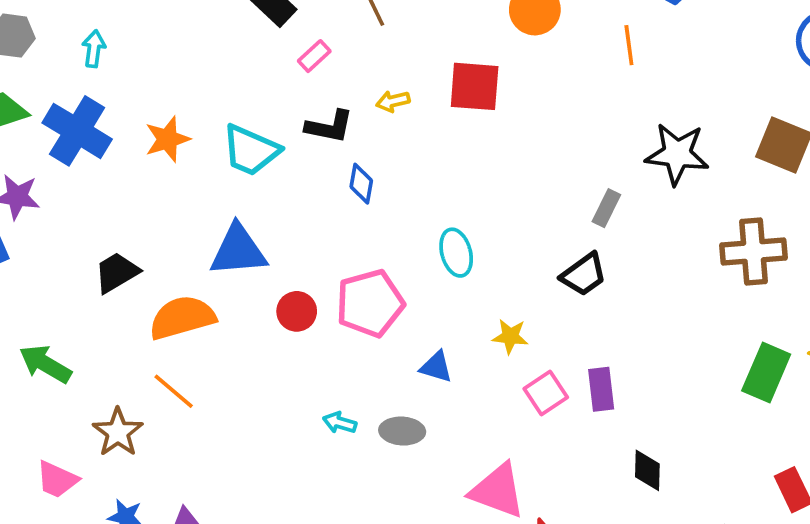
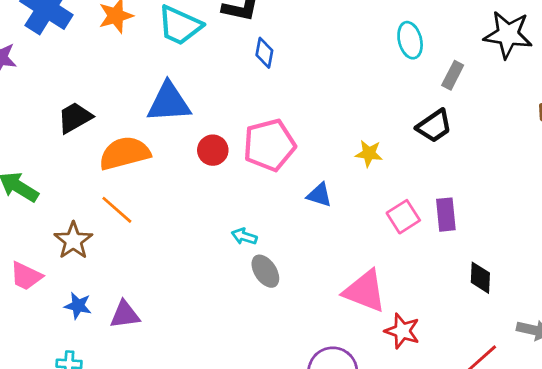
cyan ellipse: (456, 253) -> (410, 40), moved
yellow star: (510, 336) -> (369, 153), moved
gray ellipse: (402, 431) -> (265, 271), moved, turned 52

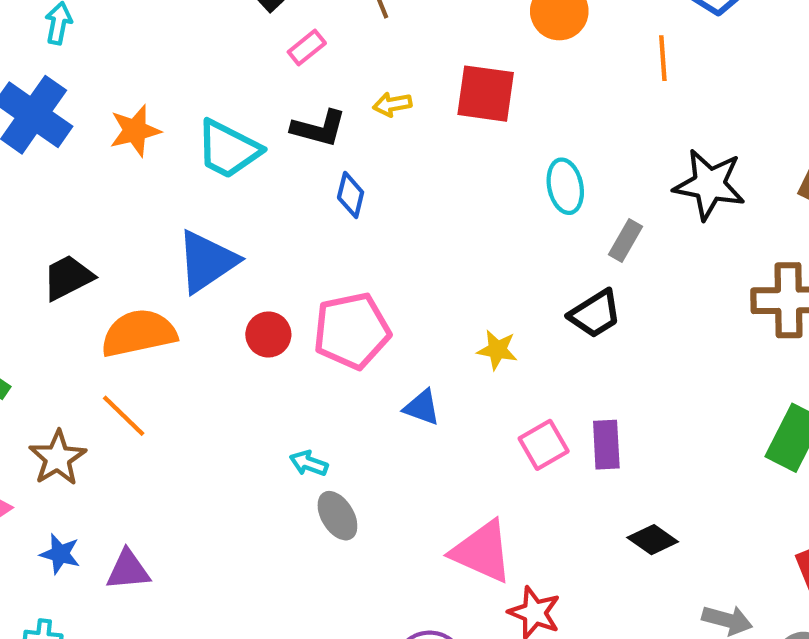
blue triangle: (169, 102) -> (207, 261), turned -33
black diamond: (480, 278) -> (653, 540), turned -60

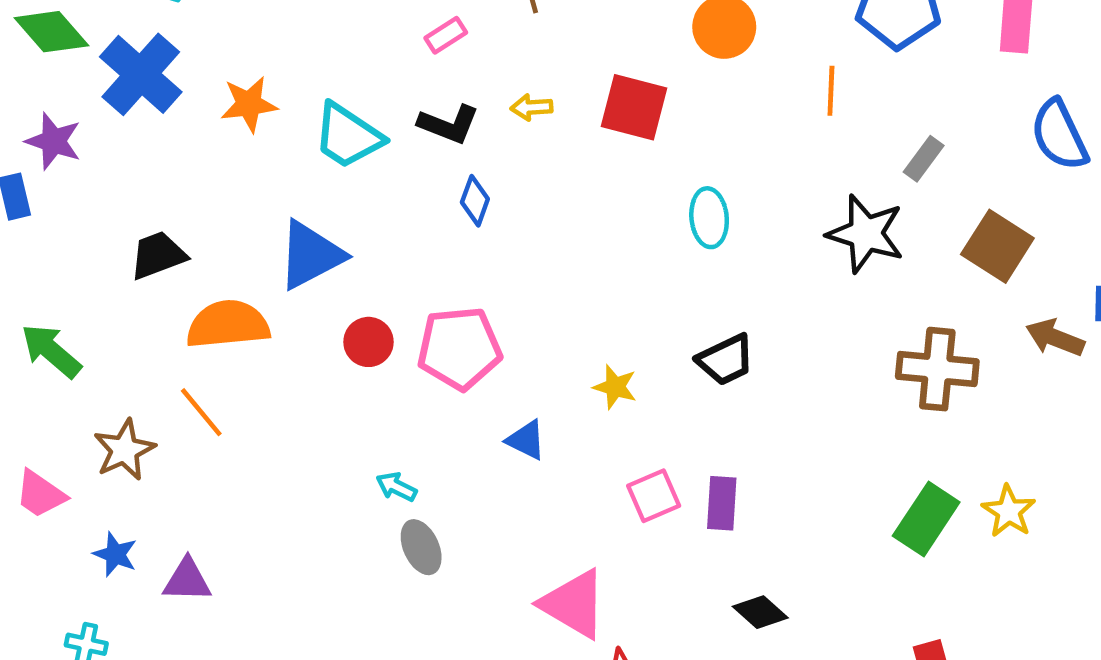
gray rectangle: (625, 241) -> (924, 159), moved

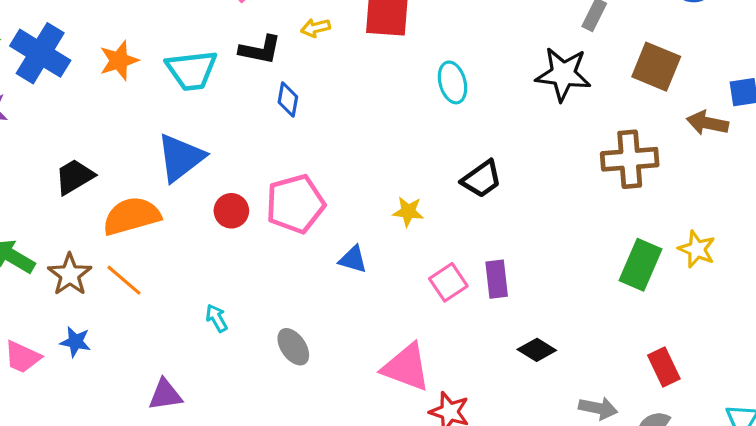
cyan trapezoid: (348, 136) -> (192, 70), turned -30
brown star: (124, 450) -> (70, 274), moved
cyan arrow: (396, 487) -> (217, 318), moved, turned 44
blue star: (115, 554) -> (75, 342), moved
purple triangle: (187, 580) -> (165, 395), moved

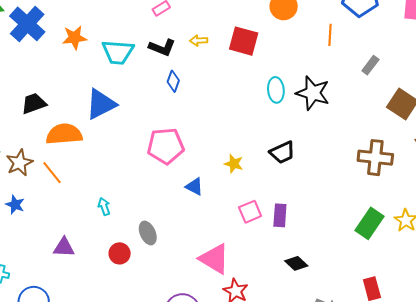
black star: (563, 74) -> (313, 93), moved
red circle: (231, 211) -> (120, 253), moved

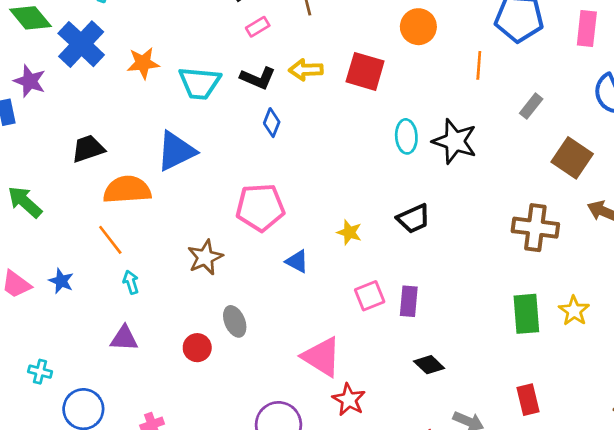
yellow arrow: (199, 41) -> (306, 70), size x1.4
brown star: (19, 163) -> (205, 257), moved
cyan arrow: (104, 207) -> (131, 282), moved
green rectangle: (370, 223) -> (526, 314), turned -40

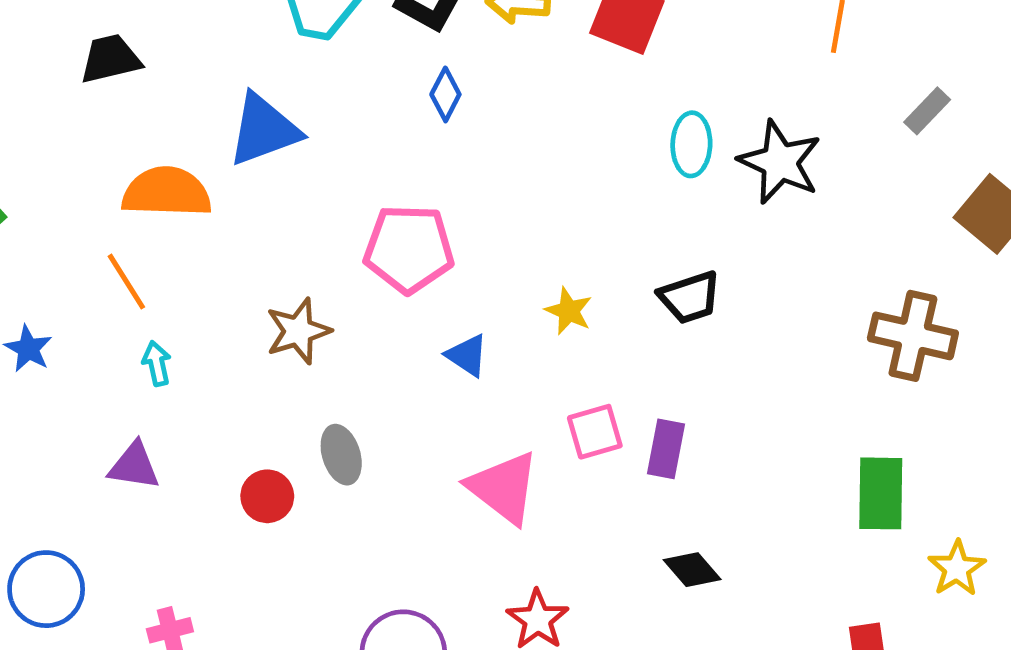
black trapezoid: (88, 149) -> (110, 59), moved
yellow star: (574, 311) -> (957, 568), moved
pink triangle: (322, 357) -> (504, 488), moved

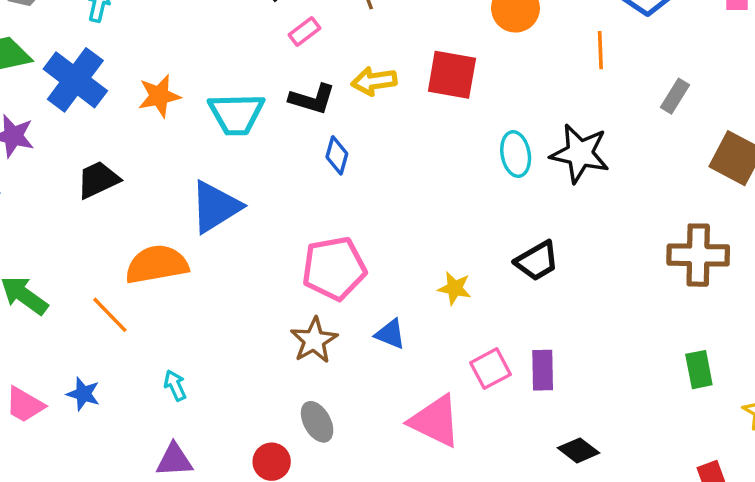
orange line: (126, 282) -> (110, 315), moved
brown star: (298, 331) -> (314, 340), moved
green rectangle: (881, 493) -> (699, 370), size x0.7

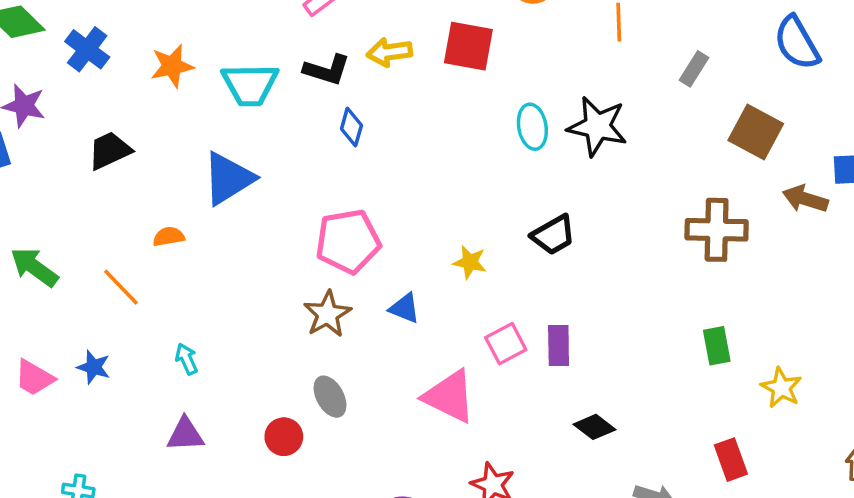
blue cross: (75, 80) -> (87, 49), size x0.7
orange semicircle: (157, 264) -> (169, 236), size x0.5

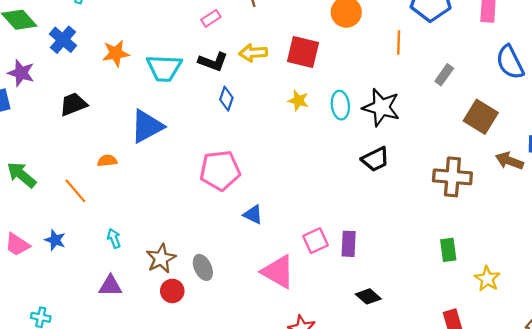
black trapezoid: (553, 235) -> (375, 159), moved
yellow star: (470, 262) -> (298, 101), moved
brown star: (327, 314) -> (161, 259), moved

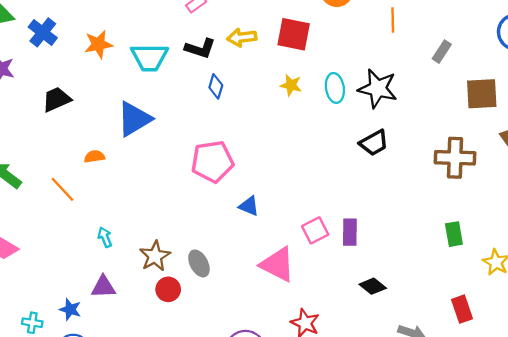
brown square: (481, 117) -> (482, 94), turned -32
blue star: (55, 240) -> (70, 309), moved

